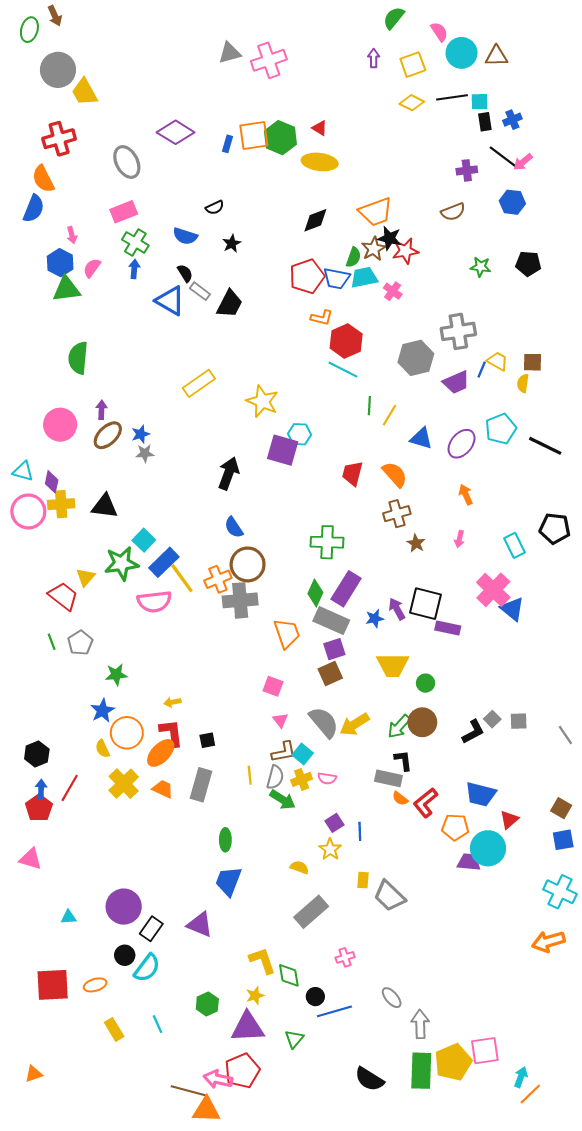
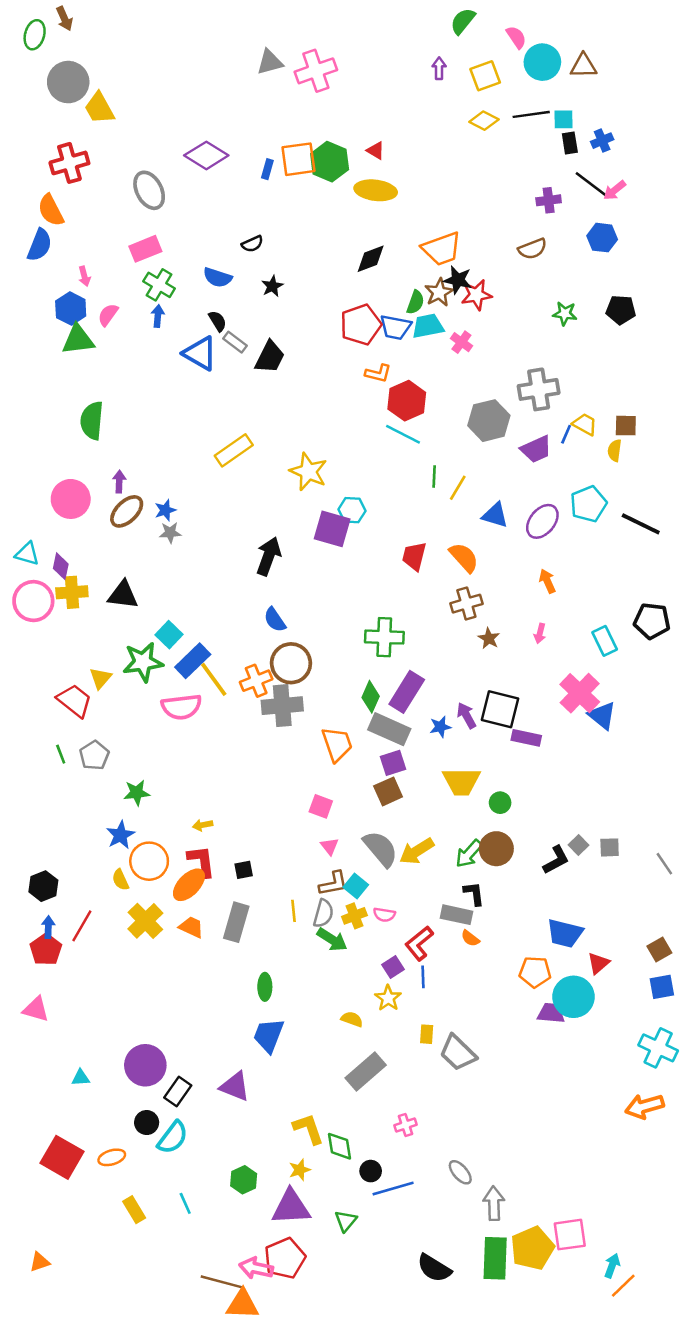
red L-shape: (426, 803) -> (419, 943), moved
brown square: (561, 808) -> (659, 950), turned 30
red square: (53, 985) -> (62, 1157), turned 33

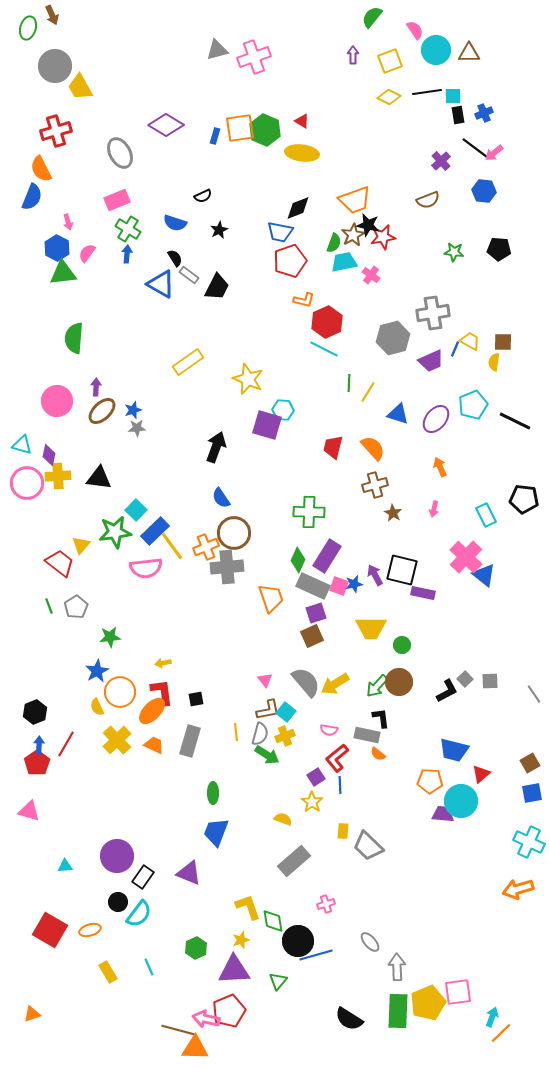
purple cross: (549, 200) -> (441, 161), turned -36
blue trapezoid: (396, 327) -> (280, 232), moved
pink square: (321, 806) -> (339, 586), moved
pink semicircle: (384, 915) -> (329, 730), moved
black circle: (371, 1171) -> (298, 941), size x1.8

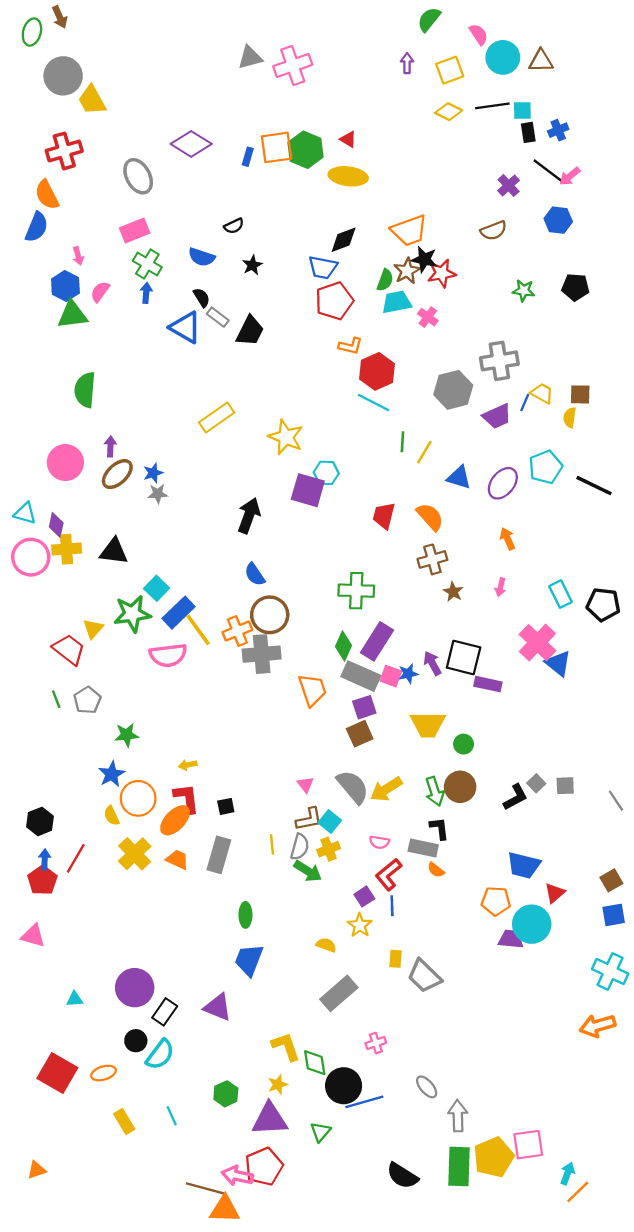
black pentagon: (524, 499) -> (603, 604), moved
green arrow: (377, 686) -> (435, 791), turned -60

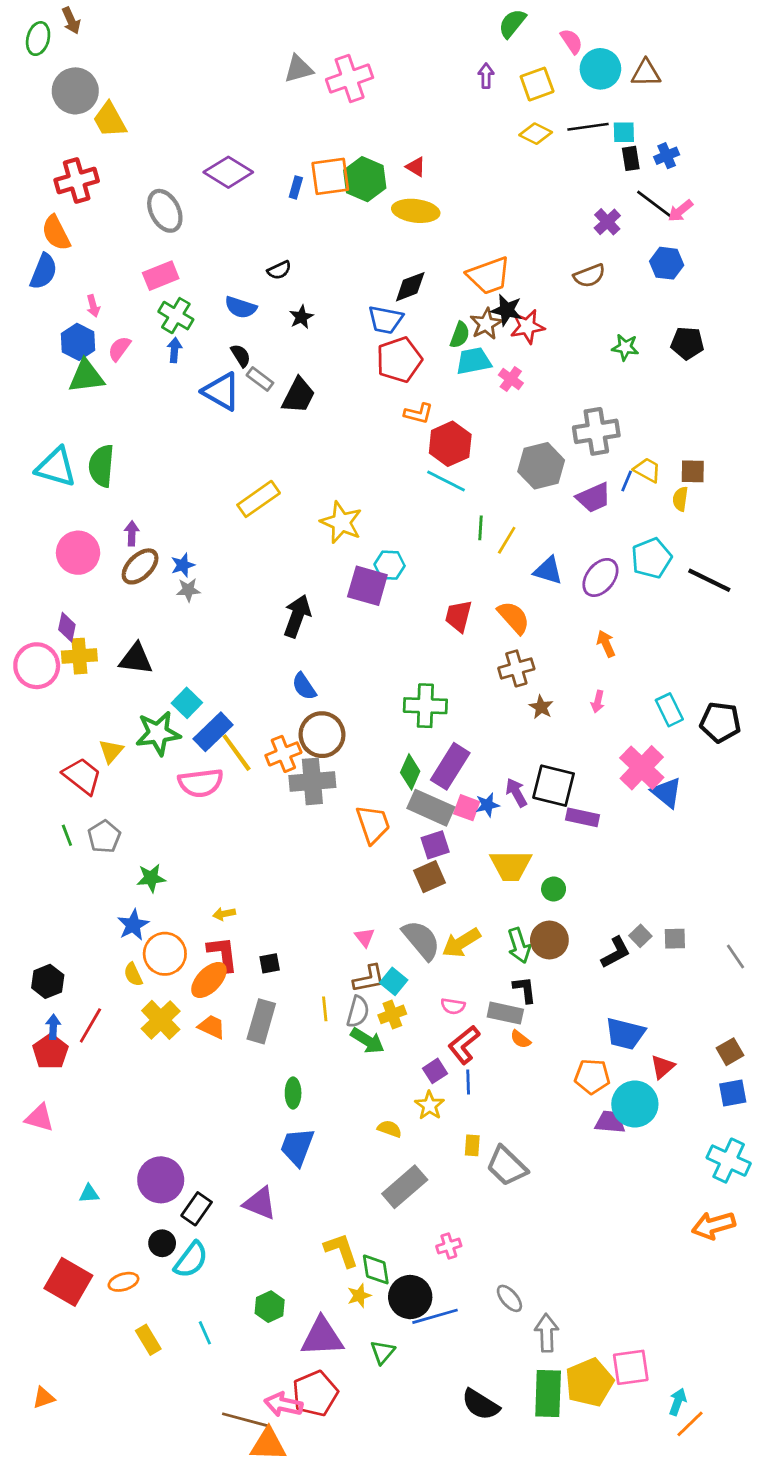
cyan triangle: (25, 513) -> (56, 467), moved, size x1.5
yellow star: (278, 1085) -> (359, 1296), moved

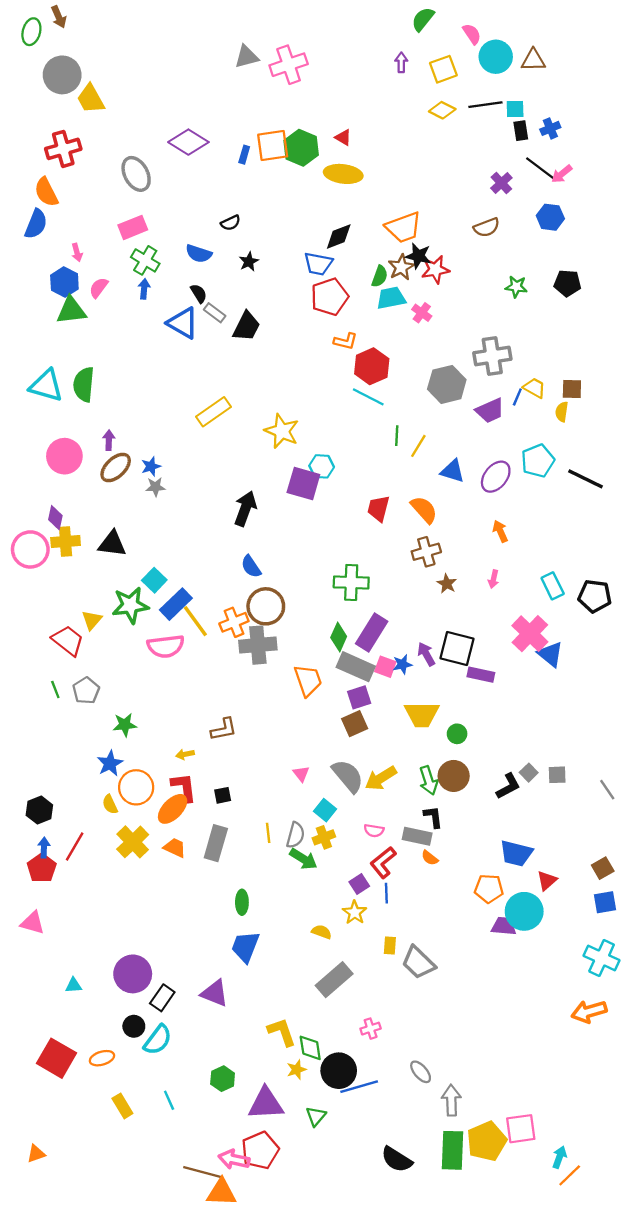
brown L-shape: (369, 979) -> (224, 729), moved

